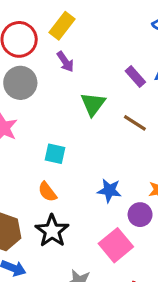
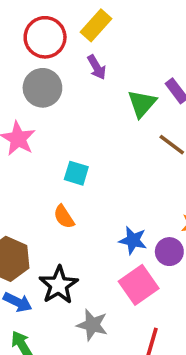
green triangle: (93, 104) -> (142, 104), moved
blue star: (109, 191) -> (133, 240), moved
black star: (52, 231) -> (59, 285), moved

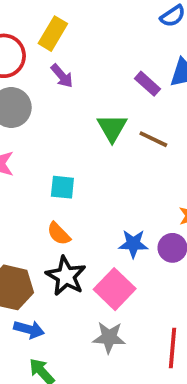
green triangle: (142, 104) -> (112, 128), moved
black star: (59, 285) -> (66, 276), moved
pink square: (139, 285) -> (115, 289), moved

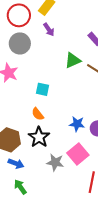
green triangle: (112, 128) -> (73, 60), turned 30
pink square: (115, 289) -> (78, 154), moved
gray star: (109, 337) -> (55, 162), moved

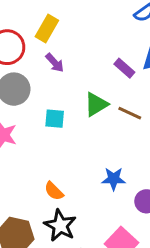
cyan square: (43, 89) -> (55, 119), moved
blue star: (77, 124) -> (114, 179), moved

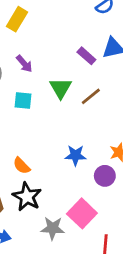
purple arrow: (55, 63) -> (24, 64), moved
green triangle: (96, 104) -> (61, 88), turned -30
brown line: (130, 113) -> (91, 96), turned -65

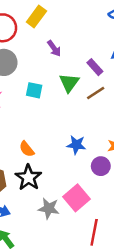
purple rectangle: (86, 56) -> (95, 67), moved
purple arrow: (24, 64) -> (54, 48), moved

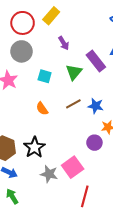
purple rectangle: (95, 67) -> (96, 61), size x1.5
brown line: (96, 93) -> (73, 104), moved
blue star: (76, 145) -> (96, 106), moved
orange semicircle: (27, 149) -> (42, 109), moved

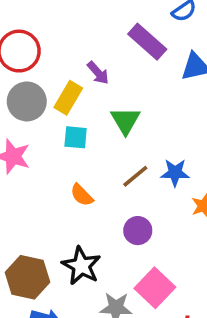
yellow rectangle: (51, 16) -> (68, 98), moved
purple rectangle: (96, 61) -> (147, 42), moved
purple circle: (94, 143) -> (138, 231), moved

